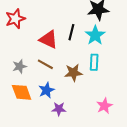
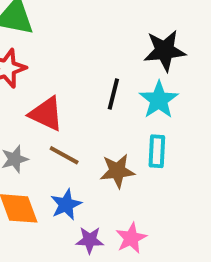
red triangle: (49, 39) -> (46, 114), moved
pink star: (104, 106) -> (131, 238), moved

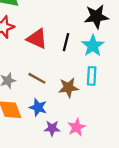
red triangle: (46, 114) -> (37, 39), moved
blue star: (66, 205) -> (38, 107), turned -30

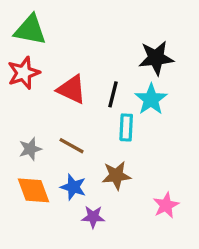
cyan rectangle: (92, 76) -> (126, 127), moved
brown star: (68, 88) -> (116, 175), moved
pink star: (77, 127) -> (166, 205), moved

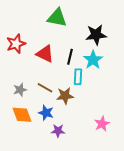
green triangle: (30, 30) -> (57, 18), moved
brown star: (116, 175) -> (65, 96), moved

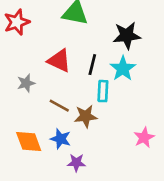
red star: (16, 44) -> (17, 22), moved
gray star: (20, 90) -> (26, 83), moved
pink star: (102, 124) -> (144, 137), moved

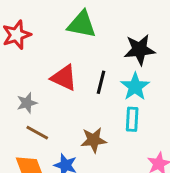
cyan rectangle: (103, 91) -> (132, 119), moved
brown line: (59, 106) -> (37, 133), moved

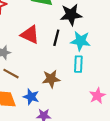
black star: (140, 50) -> (71, 15), moved
cyan star: (135, 87) -> (80, 41), turned -30

